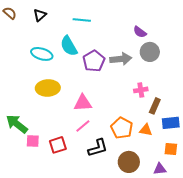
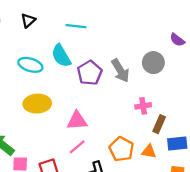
purple semicircle: (140, 32) -> (177, 40), moved
gray arrow: (121, 59) -> (120, 71), turned 65

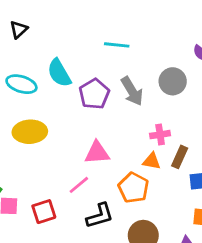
cyan line: (76, 26) -> (117, 45), moved
pink triangle: (77, 121) -> (97, 153), moved
orange triangle: (149, 151) -> (152, 161), moved

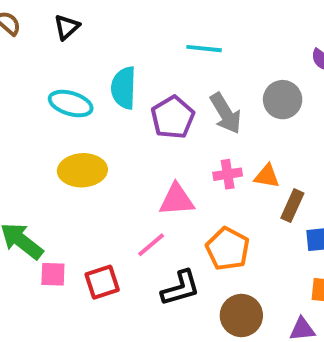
cyan semicircle: (59, 73) -> (124, 88), turned 32
pink cross: (160, 135) -> (228, 174), moved
orange triangle: (152, 161) -> (267, 176), moved

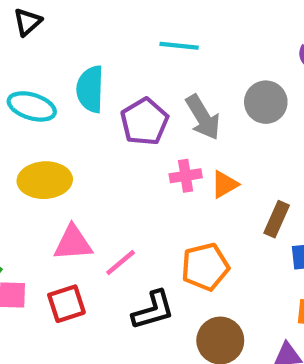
pink cross: (228, 174) -> (186, 176), moved
orange triangle: (267, 176) -> (225, 184), moved, turned -40
pink triangle: (177, 200) -> (73, 243), moved
orange pentagon: (228, 249) -> (205, 267), turned 30

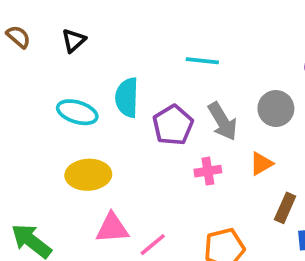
orange triangle: (225, 184) -> (261, 164), moved

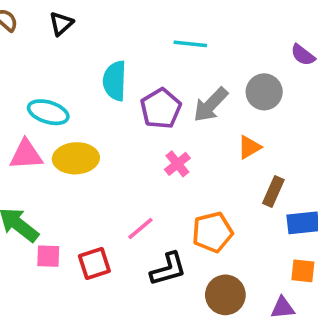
cyan ellipse: (77, 112) -> (48, 112), moved
gray arrow: (223, 121) -> (211, 105), turned 75
pink cross: (208, 171) -> (177, 164), moved, turned -30
pink triangle: (112, 228) -> (26, 155), moved

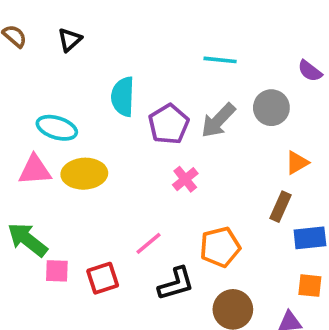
cyan line: (190, 44) -> (220, 60), moved
orange triangle: (249, 147) -> (297, 163), moved

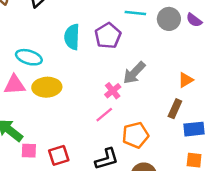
gray circle: (271, 108) -> (169, 19), moved
gray arrow: (218, 120) -> (134, 73), moved
purple pentagon: (169, 124) -> (108, 36), moved
pink line: (149, 243) -> (104, 115), moved

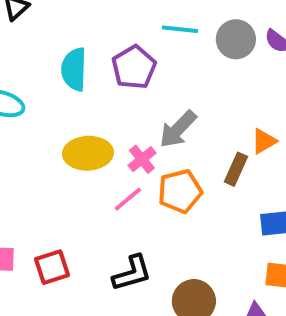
yellow ellipse: (47, 87) -> (88, 153), moved
brown rectangle: (175, 109) -> (236, 169), moved
orange pentagon: (135, 135) -> (180, 191), moved

